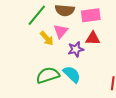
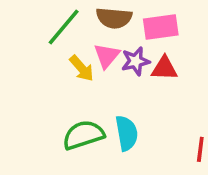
purple star: (76, 49) -> (136, 61), moved
cyan semicircle: (72, 74) -> (127, 133), turned 36

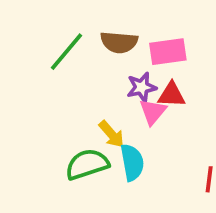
pink triangle: (107, 56) -> (153, 112), moved
yellow arrow: (82, 68) -> (112, 134), moved

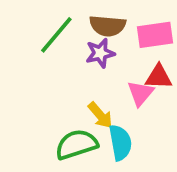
purple star: (142, 87) -> (100, 53), moved

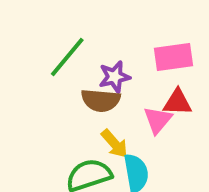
brown semicircle: (108, 26) -> (101, 100), moved

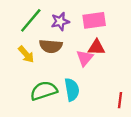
purple star: (114, 77) -> (60, 22), moved
yellow arrow: (114, 144) -> (26, 54), moved

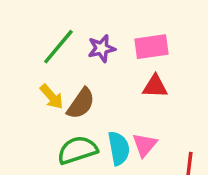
brown semicircle: (51, 46) -> (81, 104), moved, turned -60
pink triangle: (85, 58) -> (145, 145), moved

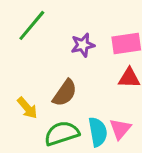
green line: (58, 47) -> (32, 25), moved
yellow arrow: (52, 97) -> (27, 108), moved

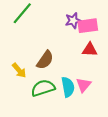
purple star: (83, 45) -> (73, 21), moved

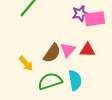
red triangle: (90, 50) -> (88, 50), moved
pink triangle: (84, 85) -> (68, 50), moved

